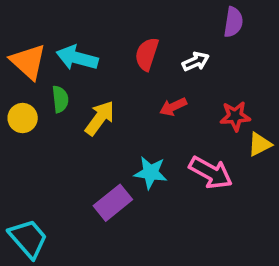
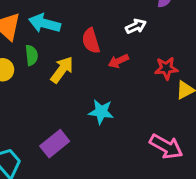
red semicircle: (147, 54) -> (91, 41), moved, turned -35
pink arrow: (211, 173) -> (166, 147), moved
purple rectangle: (113, 203) -> (55, 144), moved

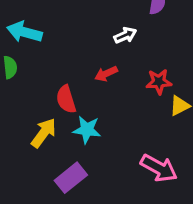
red semicircle: (91, 41) -> (66, 99), moved
yellow arrow: (62, 70) -> (44, 133), moved
purple rectangle: (55, 144) -> (71, 178), moved

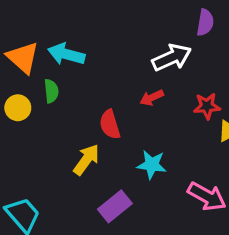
white arrow: (125, 35) -> (172, 58), size x1.6
cyan star: (87, 130) -> (152, 165), moved

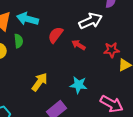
red arrow: (152, 98) -> (79, 45), turned 56
red semicircle: (110, 124) -> (56, 35), moved, turned 54

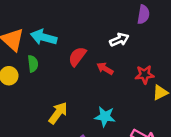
white arrow: (91, 21) -> (119, 40), size x0.7

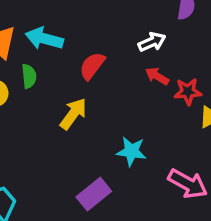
red arrow: (105, 69) -> (157, 76), moved
yellow arrow: (58, 113) -> (73, 114), moved

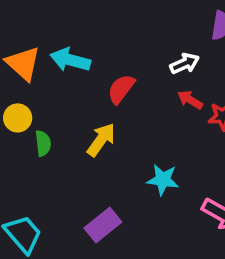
green semicircle: (29, 76) -> (43, 143), moved
purple rectangle: (94, 194) -> (103, 225), moved

